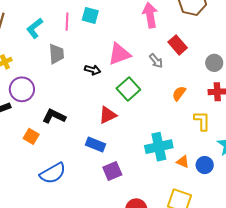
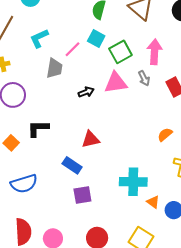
pink line: (67, 22) -> (73, 49), moved, turned 30
gray arrow: (156, 61) -> (144, 78), moved
black arrow: (93, 70) -> (86, 92), turned -49
green square: (128, 89) -> (120, 52), moved
black L-shape: (54, 116) -> (38, 128), turned -40

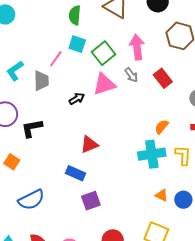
cyan L-shape: (39, 38) -> (15, 71), moved
black L-shape: (38, 128) -> (32, 128), moved
cyan cross: (133, 182) -> (152, 154), moved

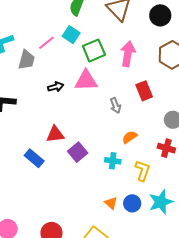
gray arrow: (131, 75) -> (115, 105), moved
cyan cross: (152, 154) -> (113, 161), size x0.6
blue circle: (183, 200) -> (132, 203), moved
purple square: (91, 201) -> (78, 152), moved, turned -36

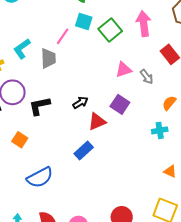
pink triangle: (86, 81) -> (123, 70), moved, size x0.7
black arrow: (56, 87) -> (80, 103), moved
purple square: (78, 152) -> (120, 104), moved
blue rectangle: (34, 158) -> (84, 151), turned -66

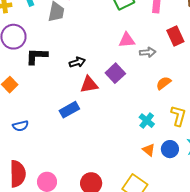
gray arrow: (147, 77) -> (148, 52), turned -70
cyan cross: (160, 130) -> (147, 121), moved, turned 35
blue semicircle: (40, 177) -> (21, 126), size x0.6

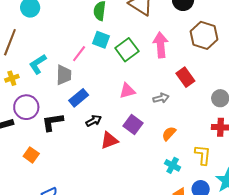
pink triangle: (127, 40) -> (127, 91), moved
orange semicircle: (164, 83) -> (169, 134), moved
blue rectangle: (69, 110) -> (79, 98), moved

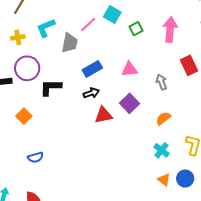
green square: (127, 50) -> (136, 29), size x0.6
blue rectangle: (79, 98) -> (92, 69), moved
gray arrow: (161, 98) -> (161, 82), turned -105

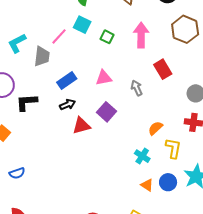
green square: (136, 29) -> (107, 37), turned -32
orange semicircle: (163, 118) -> (155, 128), moved

